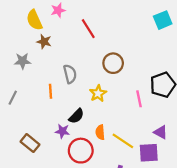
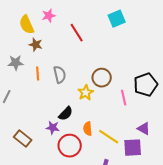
cyan square: (163, 20) -> (117, 19), moved
brown circle: (113, 63) -> (102, 78), moved
orange line: (51, 91) -> (38, 74), moved

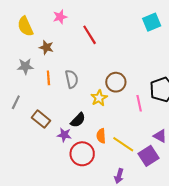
cyan square: (117, 19) -> (152, 22), moved
yellow semicircle: (27, 25) -> (25, 26), moved
brown rectangle: (23, 139) -> (41, 119), moved
purple square: (133, 148) -> (149, 156), turned -30

